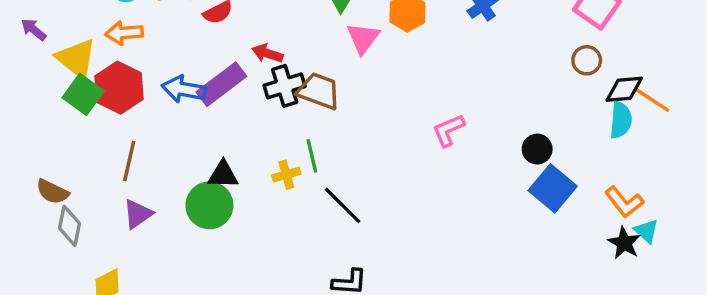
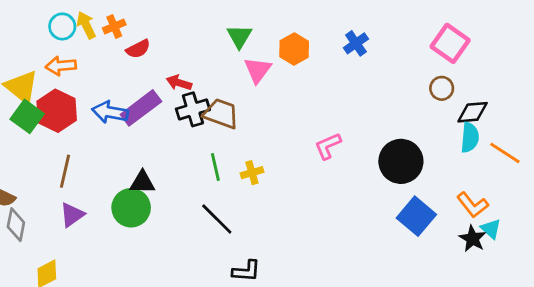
orange line: (652, 100) -> (505, 153), moved
black circle: (537, 149) -> (401, 161), size x1.8
yellow cross: (286, 175) -> (252, 173), moved
blue square: (553, 188) -> (416, 216), moved
black line: (343, 205) -> (217, 219), moved

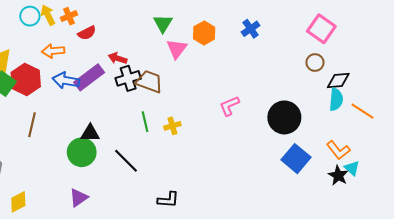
orange arrow: (61, 66) -> (53, 51), moved
purple triangle: (72, 215) -> (78, 198), moved
black line: (217, 219) -> (126, 161), moved

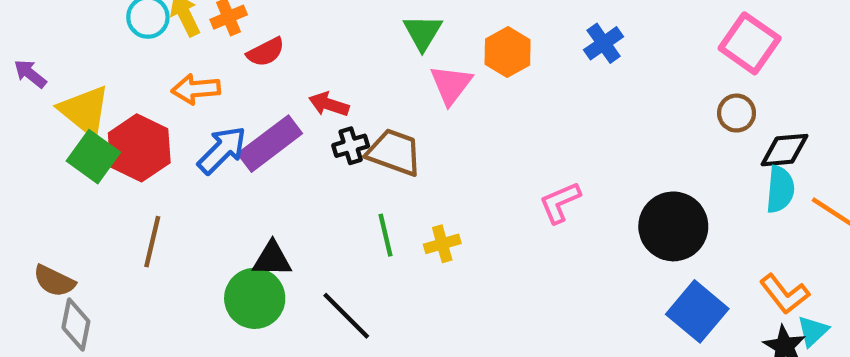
black cross: (128, 78) -> (351, 146), size x0.7
blue arrow: (66, 80) -> (222, 150), turned 125
cyan triangle: (352, 168) -> (813, 331), turned 35

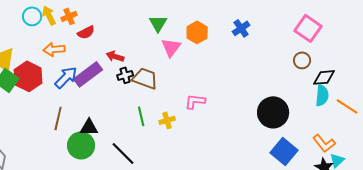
pink L-shape: (560, 202) -> (195, 101), moved, turned 30
brown line: (152, 242) -> (58, 118), moved

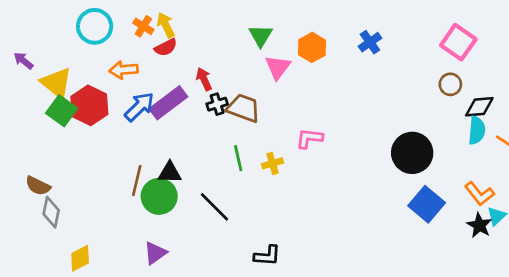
yellow arrow: (49, 15) -> (166, 25), moved
cyan circle: (32, 16) -> (95, 26), size x1.4
orange cross: (69, 16) -> (143, 26), turned -35
red arrow: (115, 56) -> (204, 79), turned 48
brown line: (58, 118) -> (137, 181), moved

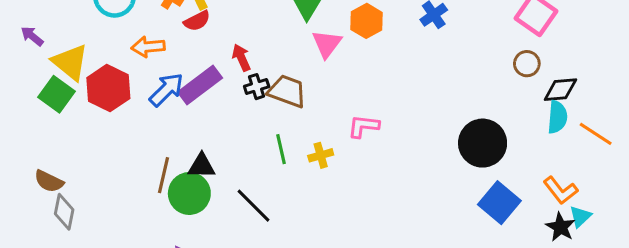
green square: (62, 111) -> (56, 94), moved

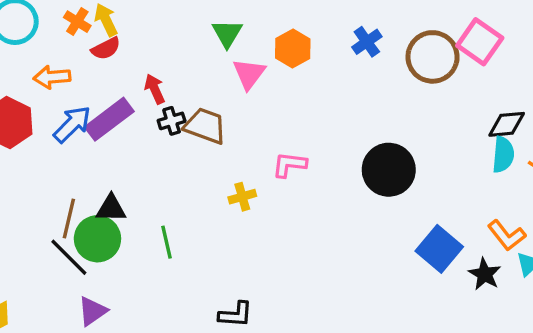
brown circle: (527, 64) -> (433, 57), moved, size x1.8
black circle: (483, 143) -> (389, 170), moved
green line: (281, 149) -> (167, 242), moved
black line: (253, 206) -> (69, 257), moved
black star: (560, 227) -> (485, 274), moved

